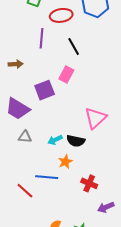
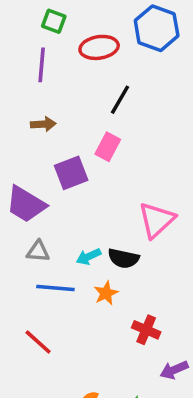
purple line: (41, 38) -> (42, 65), moved
black line: (74, 47) -> (120, 100), turned 60
brown arrow: (16, 64) -> (43, 124), moved
blue line: (47, 177) -> (55, 288), moved

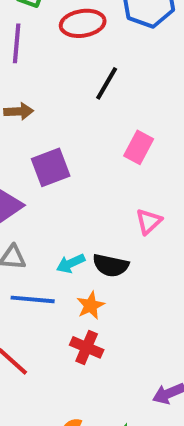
pink rectangle: (108, 147) -> (139, 147), moved
pink triangle: (157, 220) -> (149, 221), size x0.6
red cross: (146, 330) -> (87, 347), moved

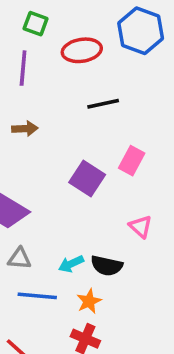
black line: (107, 83) -> (103, 104), turned 48
purple square: (51, 167) -> (87, 178), moved, turned -36
pink triangle: (149, 221) -> (141, 227), turned -35

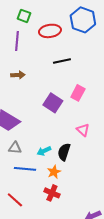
black semicircle: (107, 266) -> (64, 152), turned 96

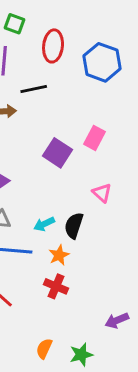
blue hexagon: (83, 20) -> (102, 62), moved
red ellipse: (50, 31) -> (53, 46), turned -75
black line: (62, 61) -> (34, 89), moved

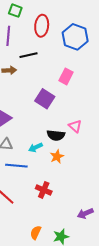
pink rectangle: (95, 138) -> (66, 76), moved
black semicircle: (74, 225) -> (56, 135), moved, turned -102
orange star: (59, 255) -> (57, 157), moved

